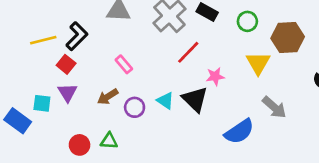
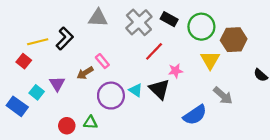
green circle: (247, 21) -> (201, 27), size x1.6
red square: (66, 64) -> (24, 61), moved
brown arrow: (108, 97) -> (85, 73), moved
cyan square: (42, 103) -> (37, 92), turned 32
purple circle: (135, 107) -> (111, 96), size x1.6

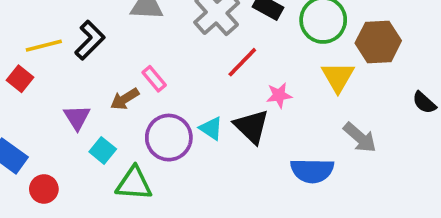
cyan square: (37, 92) -> (103, 150), moved
blue semicircle: (195, 115) -> (312, 171), turned 35
green triangle: (90, 122) -> (134, 183), size x1.5
red circle: (67, 126) -> (44, 189), moved

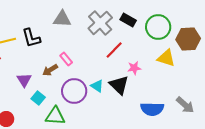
black L-shape: (90, 40) -> (31, 38), turned 120
yellow triangle: (338, 77) -> (166, 58), turned -42
gray arrow: (360, 138) -> (185, 105), moved

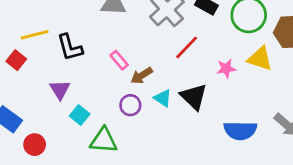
black L-shape: (31, 38) -> (70, 47), moved
pink star: (134, 68) -> (226, 69), moved
brown arrow: (50, 70) -> (142, 76), moved
purple circle: (74, 91) -> (130, 105), size x0.6

